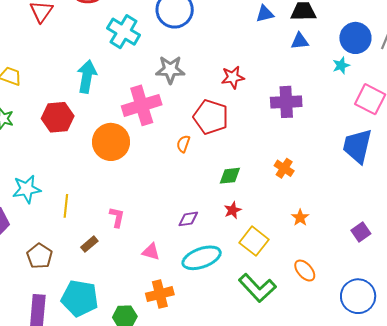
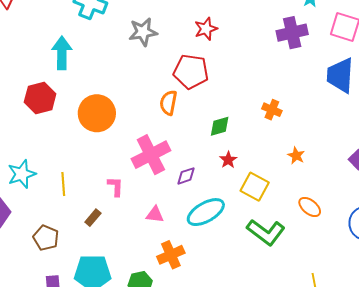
purple cross: (286, 102) -> (292, 33), moved
pink cross: (142, 105) -> (151, 155), moved
orange semicircle: (183, 144) -> (168, 103), size x1.4

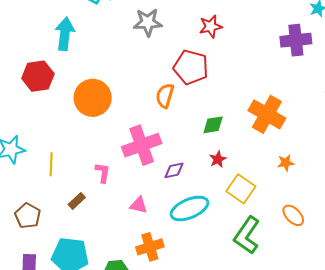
orange cross: (272, 110) -> (267, 114), size x1.8
orange star: (296, 156) -> (286, 163), turned 30
green L-shape: (266, 232) -> (247, 235), turned 81

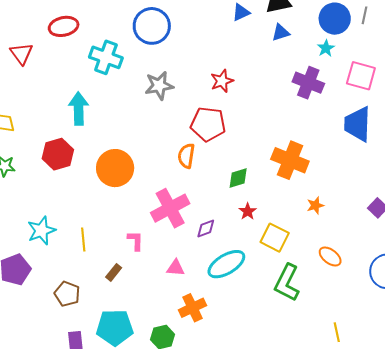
purple cross: (296, 40) -> (308, 83), turned 36

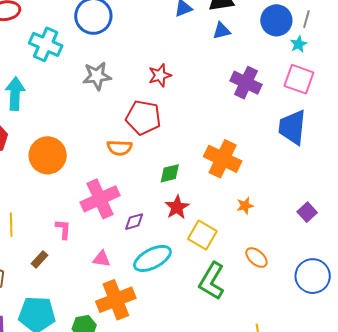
cyan star: (326, 48) -> (299, 44), moved
orange semicircle: (186, 156) -> (120, 148), turned -100
red star: (248, 211) -> (177, 207), size x1.4
orange cross: (192, 308) -> (116, 300), size x1.4

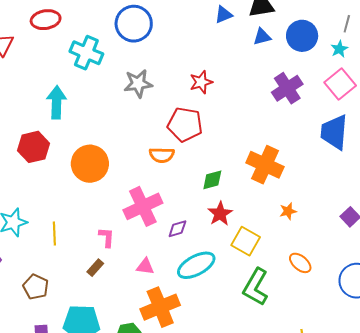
blue circle: (276, 20) -> (302, 36), moved
pink square: (299, 79) -> (340, 84), turned 32
purple cross: (246, 83) -> (287, 88), turned 32
brown rectangle: (39, 259) -> (95, 268), moved

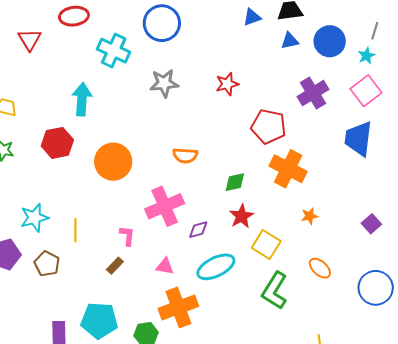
red pentagon: (185, 124) -> (269, 126), moved
brown pentagon: (36, 287) -> (47, 264), moved

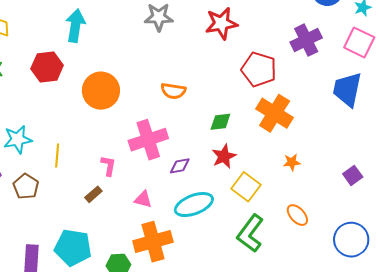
red star: (227, 84) -> (221, 23), size x1.4
pink square: (366, 91) -> (359, 42), turned -32

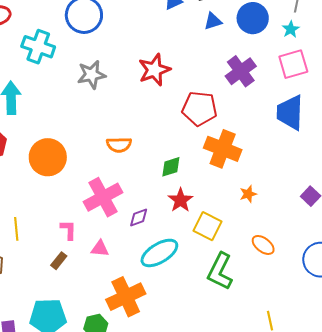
pink square: (359, 42) -> (293, 64), turned -32
pink triangle: (143, 199) -> (100, 249), moved

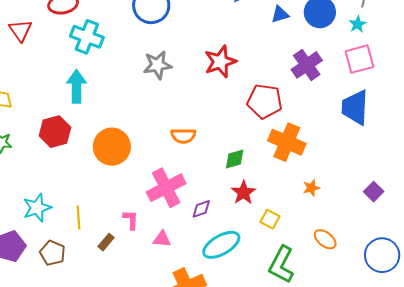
cyan cross: (38, 47) -> (87, 37), moved
yellow square: (208, 226) -> (270, 219), size x0.7
brown rectangle: (59, 261) -> (106, 242), moved

